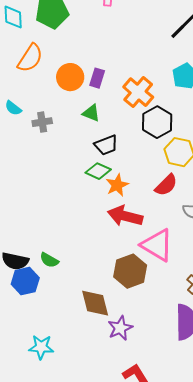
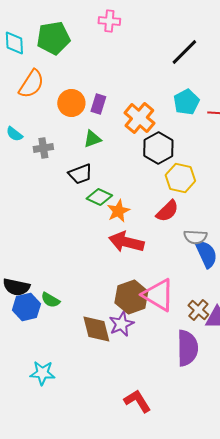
green triangle: (91, 113) -> (92, 139), turned -42
black trapezoid: (106, 145) -> (80, 174), moved
pink triangle: (157, 245) -> (158, 295), moved
green semicircle: (49, 260) -> (50, 300), moved
purple star: (120, 328) -> (121, 324), moved

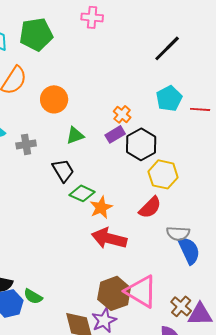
purple rectangle: (98, 104) -> (115, 134), moved, turned 42
orange cross: (139, 118) -> (122, 114), size x0.6
black trapezoid: (80, 174) -> (63, 170), turned -100

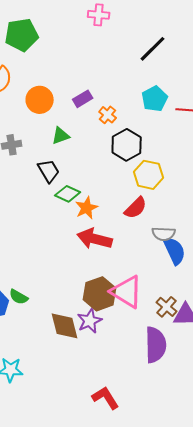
pink cross: (92, 17) -> (99, 15), moved
purple rectangle: (115, 134) -> (83, 99), moved

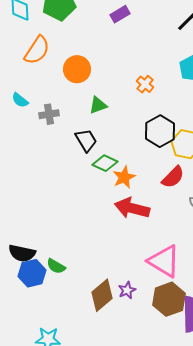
purple rectangle: (83, 99) -> (120, 14), moved
black hexagon: (127, 145) -> (160, 131), moved
brown hexagon: (100, 294) -> (169, 299), moved
purple star: (90, 321) -> (127, 290), size x0.7
brown diamond: (65, 326) -> (102, 295), turned 64

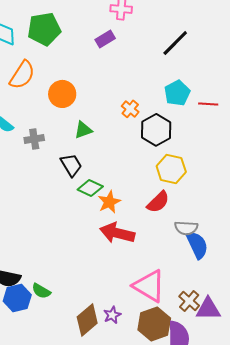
black hexagon: (160, 131) -> (156, 130), moved

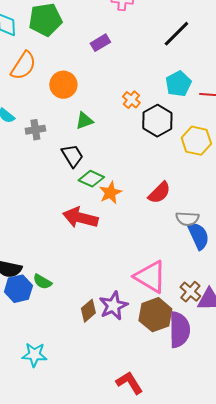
purple rectangle: (105, 39) -> (100, 43), moved
yellow hexagon: (171, 169) -> (196, 141), moved
red arrow: (117, 233) -> (80, 218), moved
purple star: (112, 315) -> (113, 306), size x1.6
brown diamond: (87, 320) -> (88, 311), size x0.7

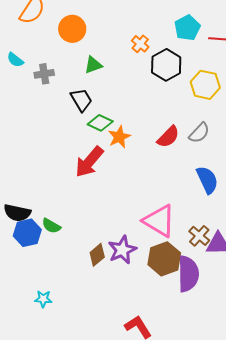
red arrow: (80, 218) -> (89, 162), turned -64
gray semicircle: (187, 219) -> (199, 133), moved, turned -50
cyan star: (34, 355) -> (43, 299), size x0.7

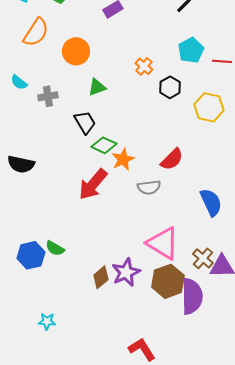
black hexagon: (166, 65) -> (170, 87), size x0.7
gray semicircle: (199, 133) -> (149, 187), moved, turned 40
black semicircle: (17, 213) -> (21, 164), moved

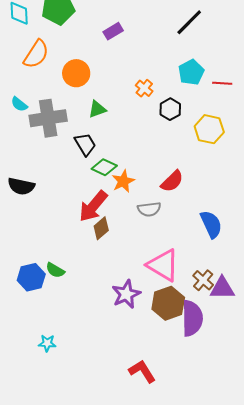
gray cross: (48, 96) -> (48, 118), size x1.8
brown diamond: (101, 277) -> (101, 228), moved

